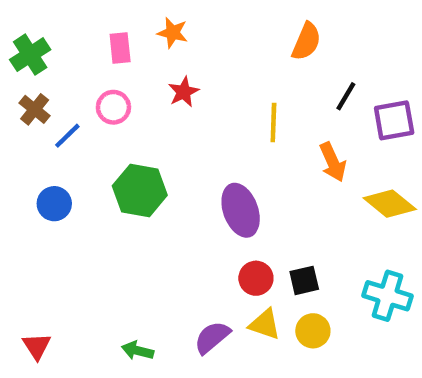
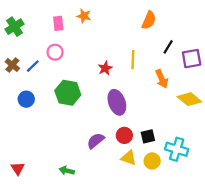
red star: (184, 92) -> (105, 68), moved
brown cross: (35, 109) -> (12, 65), moved
cyan cross: (387, 296) -> (177, 149), moved
purple semicircle: (212, 337) -> (96, 141), moved

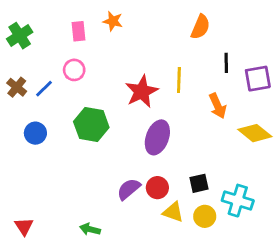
black line: (168, 47) -> (226, 63), turned -32
red star: (105, 68) -> (142, 91), size x1.6
purple ellipse: (117, 102) -> (157, 137), turned 40
red circle: (124, 135) -> (157, 188), moved

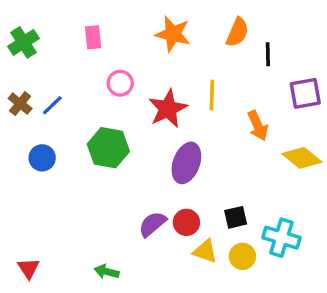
orange star: (113, 21) -> (173, 34), moved, size x1.5
black line: (226, 63) -> (268, 54), moved
pink circle: (74, 70) -> (120, 83), moved

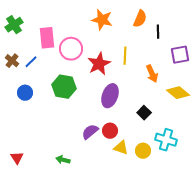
pink rectangle: (93, 37) -> (47, 38), moved, size x1.5
pink circle: (120, 83) -> (71, 49), size x1.5
black square: (236, 217) -> (144, 113), moved, turned -32

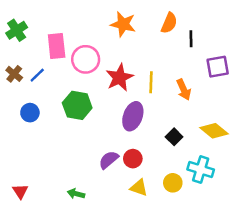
yellow line: (125, 56) -> (151, 82), moved
yellow diamond: (178, 93) -> (214, 131), moved
yellow triangle: (121, 148) -> (139, 188), moved

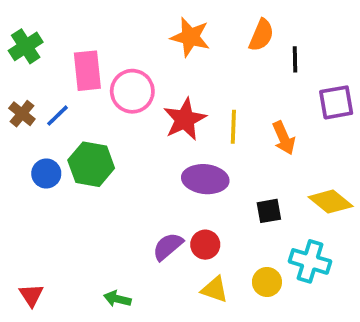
green hexagon: (77, 105) -> (91, 164), moved
purple ellipse: (133, 116) -> (205, 179), turned 76
black square: (174, 137) -> (269, 211), turned 35

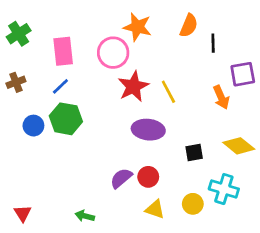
pink circle: (132, 91) -> (113, 53), moved
brown cross: (22, 114) -> (16, 82), turned 30
blue line: (57, 116) -> (60, 86), moved
yellow line: (233, 127) -> (168, 92), turned -30
orange arrow: (284, 138) -> (221, 97), moved

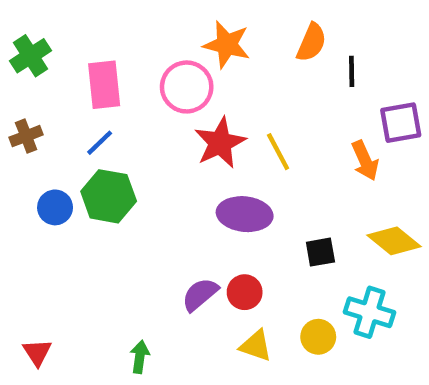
green arrow: (85, 216) -> (140, 357), turned 84

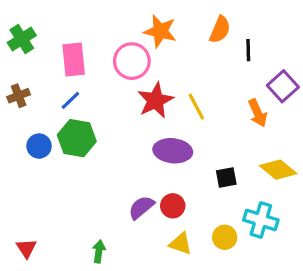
purple square: (401, 123) -> (283, 86), turned -32

